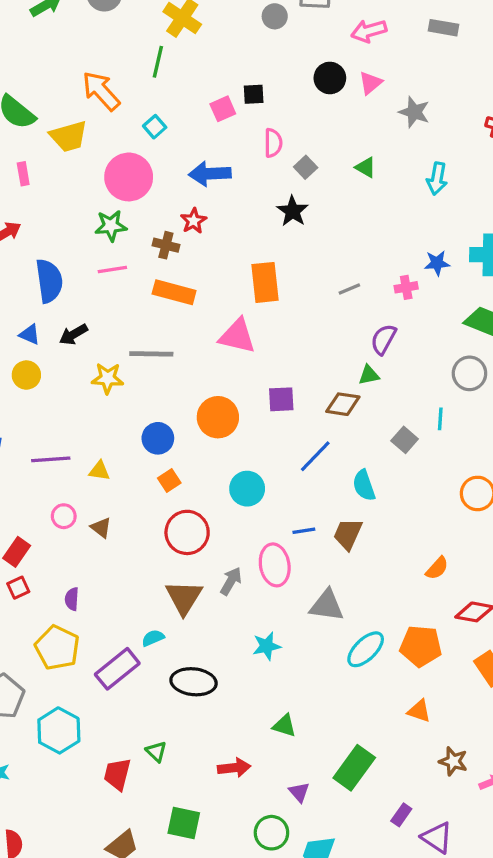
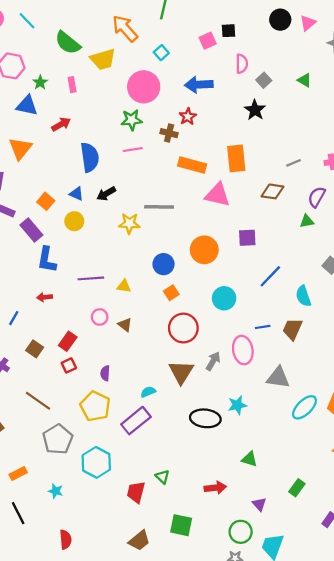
orange rectangle: (174, 292) -> (192, 165), moved
brown diamond: (343, 404) -> (273, 191), moved
cyan semicircle: (153, 638) -> (148, 392), moved
black ellipse: (194, 682) -> (205, 418), moved
green rectangle: (354, 768) -> (297, 488), size x0.6

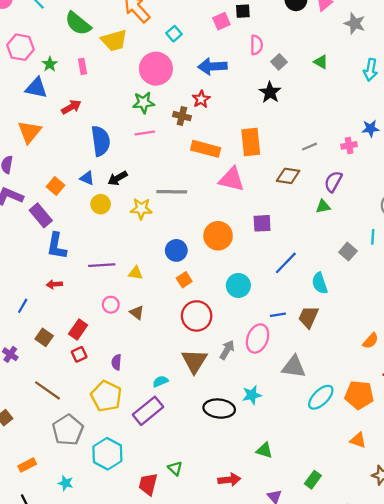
yellow circle: (74, 221) -> (101, 204), moved
pink ellipse: (243, 350) -> (258, 339), turned 32

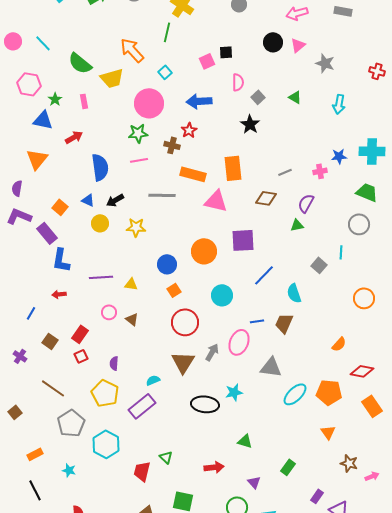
gray line: (172, 192) -> (162, 195), moved
purple square: (262, 223) -> (243, 240), size x1.4
orange triangle: (358, 440) -> (328, 432), turned 35

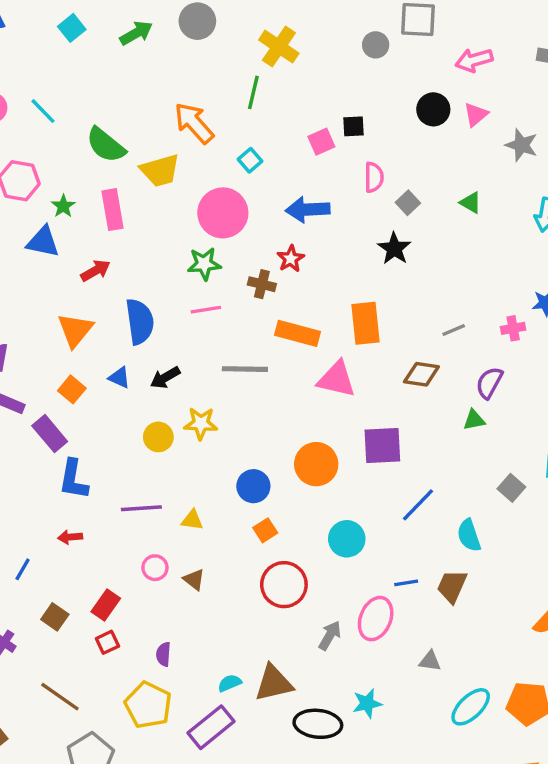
pink rectangle: (84, 101) -> (113, 210), size x1.6
orange triangle: (37, 159) -> (75, 330), moved
yellow circle: (100, 223) -> (158, 437), moved
brown triangle: (183, 362) -> (274, 683), moved, turned 45
gray triangle: (271, 367) -> (430, 661), size x0.6

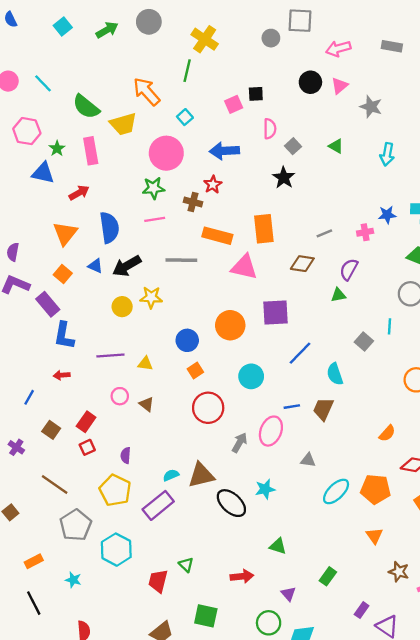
black arrow: (165, 378) -> (127, 266), size x1.4
black ellipse: (318, 724) -> (231, 503), turned 36

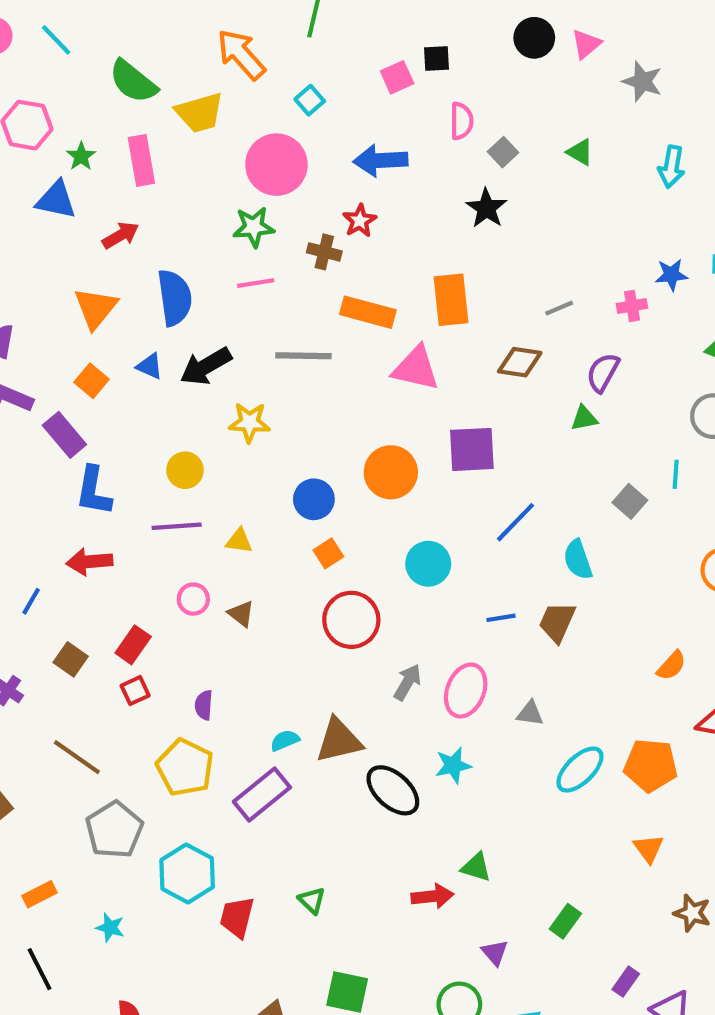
yellow circle: (122, 307) -> (185, 470), moved
red arrow: (62, 375) -> (89, 562), size x1.5
pink ellipse: (271, 431) -> (466, 691), moved
red arrow: (242, 576) -> (432, 896), moved
red trapezoid: (158, 581) -> (237, 917), moved

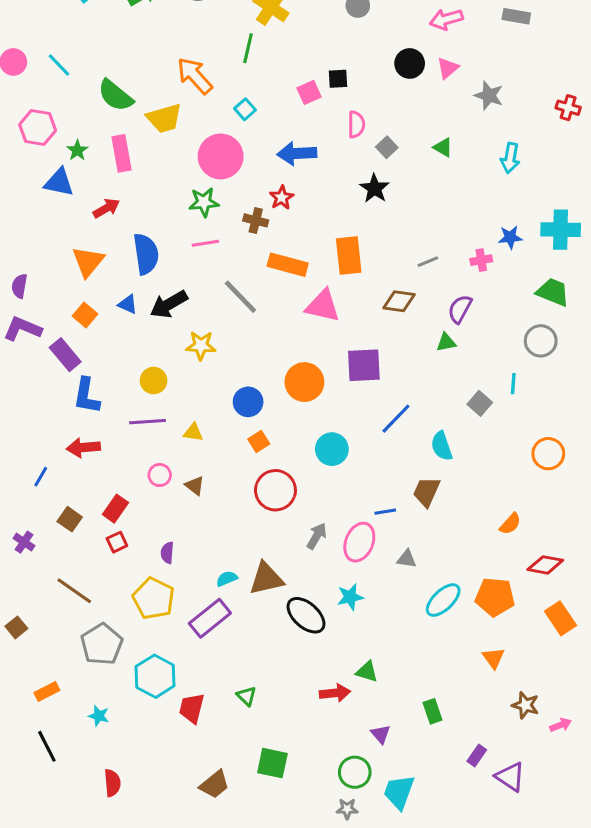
gray line: (303, 356) -> (240, 297), turned 45
blue line: (501, 618) -> (385, 512), moved
green rectangle: (565, 921) -> (432, 711), turned -55

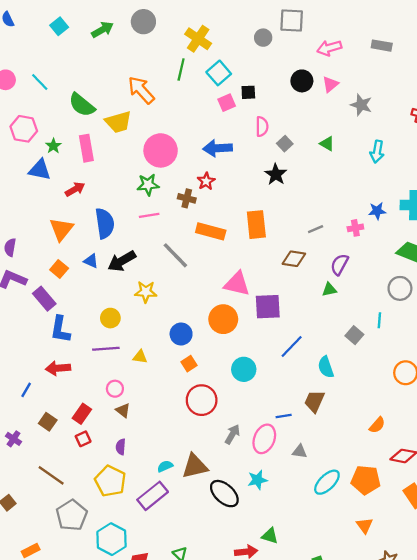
cyan square: (245, 109) -> (219, 73), moved, size x1.5
pink triangle: (323, 306) -> (237, 284), moved
brown triangle: (195, 486) -> (123, 410), moved

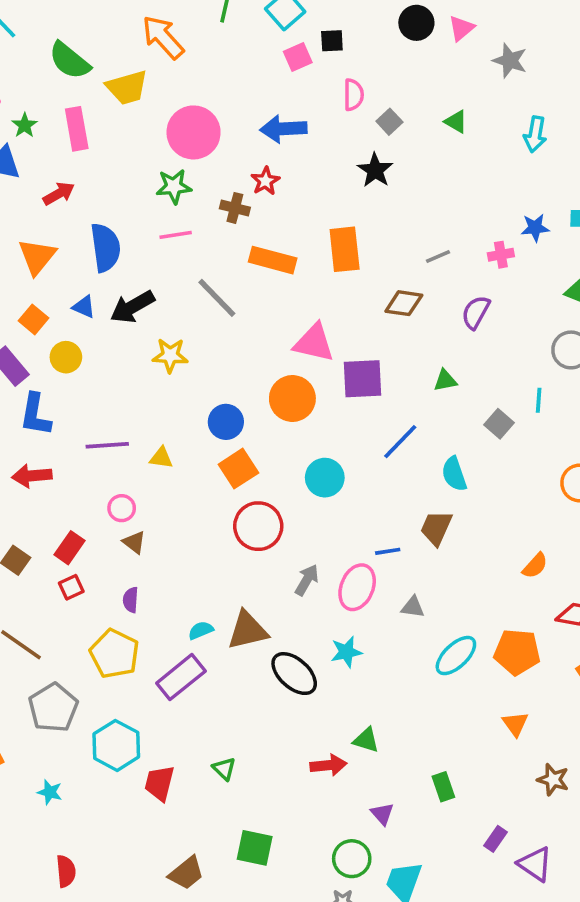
green triangle: (329, 290) -> (445, 381), moved
yellow circle: (110, 318) -> (66, 357), moved
orange square: (189, 364) -> (238, 469), size x1.5

